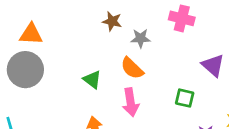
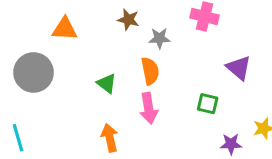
orange triangle: (31, 34) -> (65, 29), moved
orange semicircle: (132, 68) -> (150, 71), turned -145

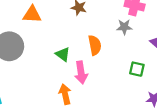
gray star: (159, 38) -> (124, 27), moved
pink arrow: (149, 108) -> (81, 73), moved

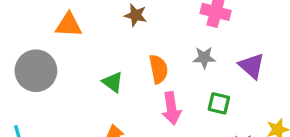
gray star: (124, 27) -> (204, 58), moved
pink arrow: (81, 73) -> (172, 108), moved

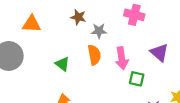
gray star: (204, 58) -> (99, 31), moved
pink arrow: (172, 108) -> (122, 58), moved

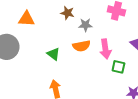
orange semicircle: (94, 55) -> (81, 46), turned 90

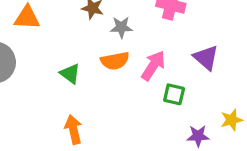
pink arrow: (105, 49) -> (153, 66), turned -138

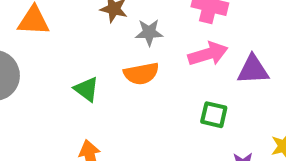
purple triangle: (206, 58) -> (253, 70), turned -44
pink arrow: (153, 66) -> (208, 54), moved, turned 40

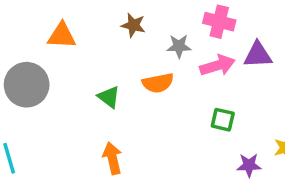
gray star: (149, 32) -> (179, 46), moved
purple triangle: (253, 70) -> (258, 55), moved

